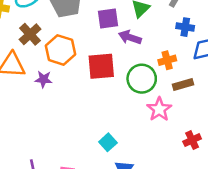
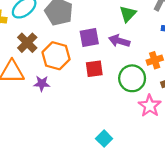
purple square: (108, 19) -> (89, 37), moved
red square: (101, 66) -> (94, 69), size x0.7

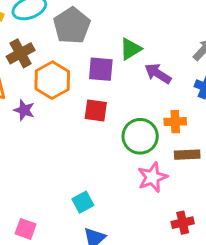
green triangle: (128, 14) -> (131, 49), moved
purple arrow: (119, 41) -> (158, 74), moved

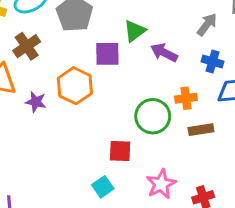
orange hexagon: (52, 80) -> (75, 86), moved
red square: (96, 111) -> (120, 151), moved
pink star: (152, 177) -> (161, 184), moved

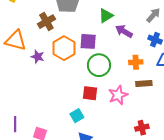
brown cross: (27, 46) -> (46, 22), moved
purple square: (107, 54) -> (88, 41), moved
green circle: (153, 116) -> (99, 65), moved
pink star: (161, 184) -> (118, 95), moved

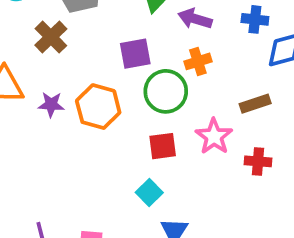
orange hexagon: (64, 48) -> (98, 107), moved
orange cross: (136, 62) -> (198, 61), moved
red cross: (142, 128) -> (258, 161), moved, turned 32

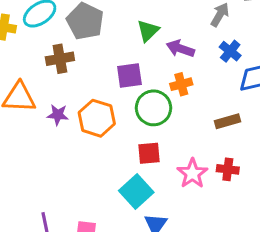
blue cross: (255, 19) -> (230, 51), turned 30
brown cross: (51, 37) -> (60, 59), turned 32
pink star: (214, 136) -> (192, 173), moved
cyan square: (149, 193) -> (136, 191), size x1.5

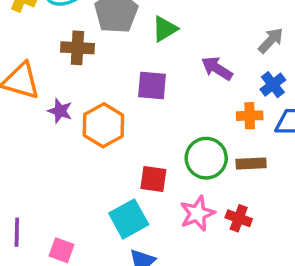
green triangle: (148, 31) -> (165, 29), moved
orange cross: (181, 84) -> (250, 116), moved
green circle: (154, 108) -> (206, 158), moved

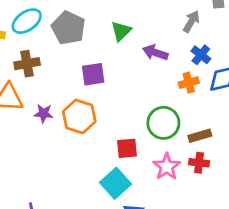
green triangle: (165, 29) -> (121, 31), moved
brown cross: (77, 48) -> (27, 64), moved
purple square: (152, 85) -> (93, 74), moved
brown rectangle: (251, 164) -> (200, 136), moved

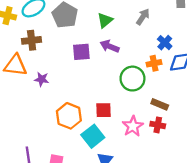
gray arrow: (191, 21) -> (143, 17), moved
purple arrow: (155, 53) -> (110, 46), moved
orange hexagon: (79, 116) -> (69, 116), moved
green circle: (163, 123) -> (132, 79), moved
brown rectangle: (200, 136) -> (160, 104), turned 35

